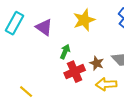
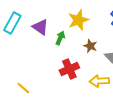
green arrow: (65, 52) -> (60, 38), moved
brown star: (97, 63) -> (90, 46), moved

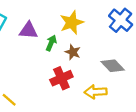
purple triangle: (40, 27) -> (28, 30), turned -30
brown star: (90, 46) -> (73, 52), moved

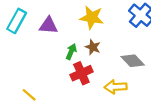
yellow star: (72, 22) -> (92, 18), turned 30
green arrow: (51, 43) -> (71, 52), moved

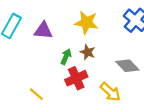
yellow arrow: (116, 87) -> (110, 92), turned -135
yellow line: (29, 95) -> (36, 94), moved

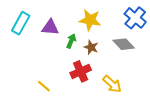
green arrow: (66, 57) -> (71, 41), moved
gray diamond: (127, 66) -> (124, 44), moved

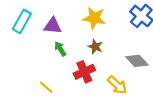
green arrow: (71, 41) -> (60, 49), moved, turned -56
gray diamond: (124, 44) -> (137, 61), moved

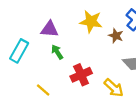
cyan rectangle: (22, 21) -> (19, 51), moved
brown star: (95, 47) -> (116, 36), moved

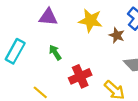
purple triangle: (50, 29) -> (48, 17), moved

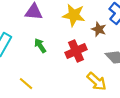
red cross: (80, 76) -> (76, 51), moved

